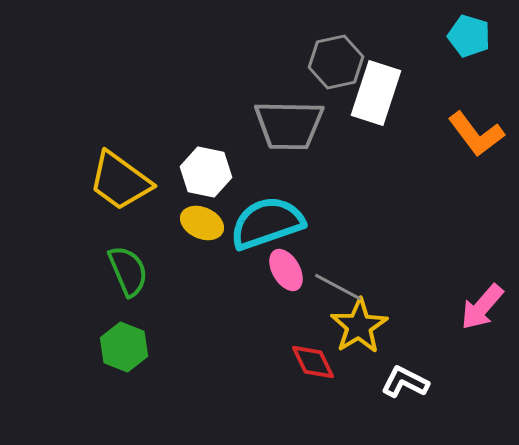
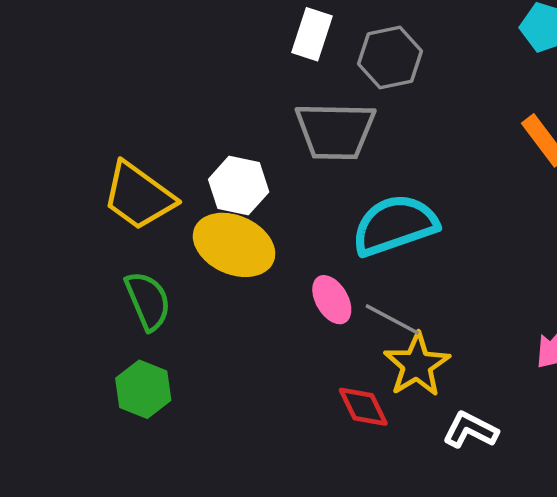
white rectangle: (376, 93) -> (312, 34), moved, size x0.7
yellow ellipse: (202, 223) -> (234, 245), size x1.6
cyan semicircle: (267, 223) -> (395, 225), moved

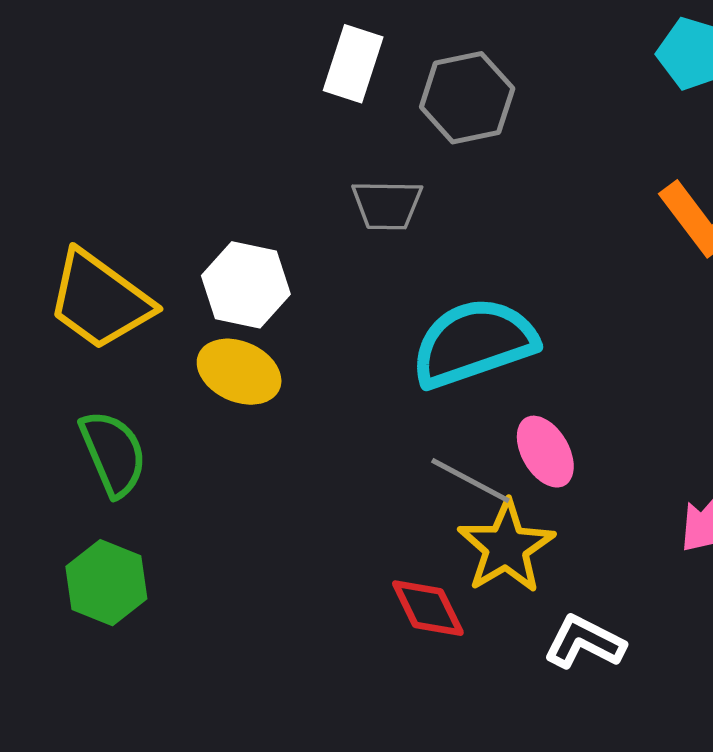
gray trapezoid: (335, 131) -> (387, 205), size x0.6
yellow ellipse: (234, 245) -> (239, 372), size x0.7
pink ellipse: (332, 300) -> (545, 452), moved

